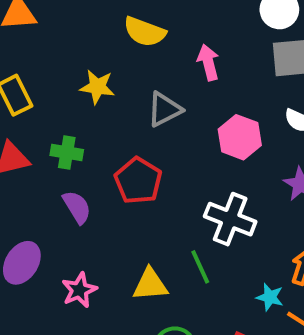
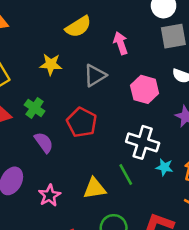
yellow semicircle: (145, 32) -> (78, 27), turned -48
green cross: (67, 152) -> (35, 108), turned 30
cyan star: (270, 297) -> (164, 167), moved

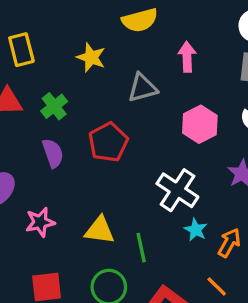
green line: (126, 175) -> (141, 248), moved

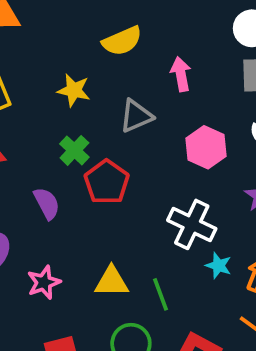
green cross: (54, 106) -> (74, 150), moved

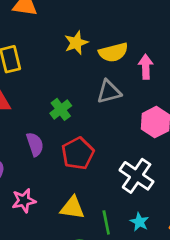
yellow semicircle: (122, 41) -> (113, 52), moved
yellow star: (74, 90) -> (76, 43), moved, turned 30
red pentagon: (107, 182) -> (78, 153), moved
cyan star: (219, 266) -> (139, 222), moved

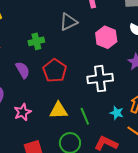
green cross: (61, 109) -> (36, 41), turned 35
white cross: (137, 176) -> (100, 79), turned -30
cyan star: (139, 222) -> (117, 113), moved

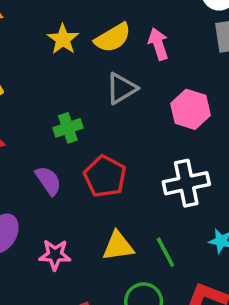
pink star: (23, 112) -> (55, 255), turned 30

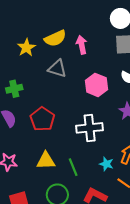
yellow star: (63, 39) -> (26, 48), moved
gray triangle: (122, 88) -> (57, 69), turned 42
green cross: (68, 128) -> (14, 89), moved

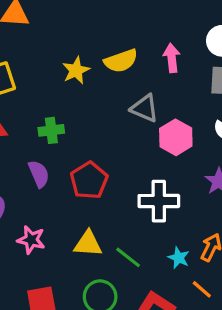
pink arrow: (82, 45) -> (172, 58), moved
gray triangle: (57, 69) -> (145, 108), moved
green line: (73, 167) -> (128, 257), turned -36

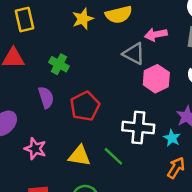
pink arrow: (172, 58) -> (156, 34), moved, turned -100
green cross: (51, 130) -> (59, 64), turned 30
green line: (128, 257) -> (113, 156), moved
cyan star: (179, 258) -> (172, 138), moved

